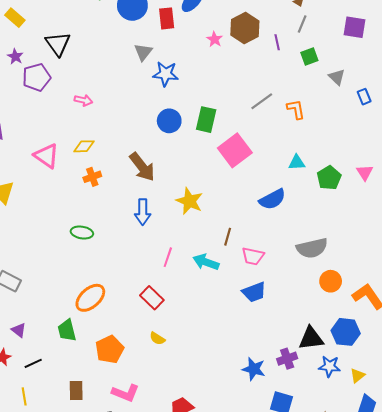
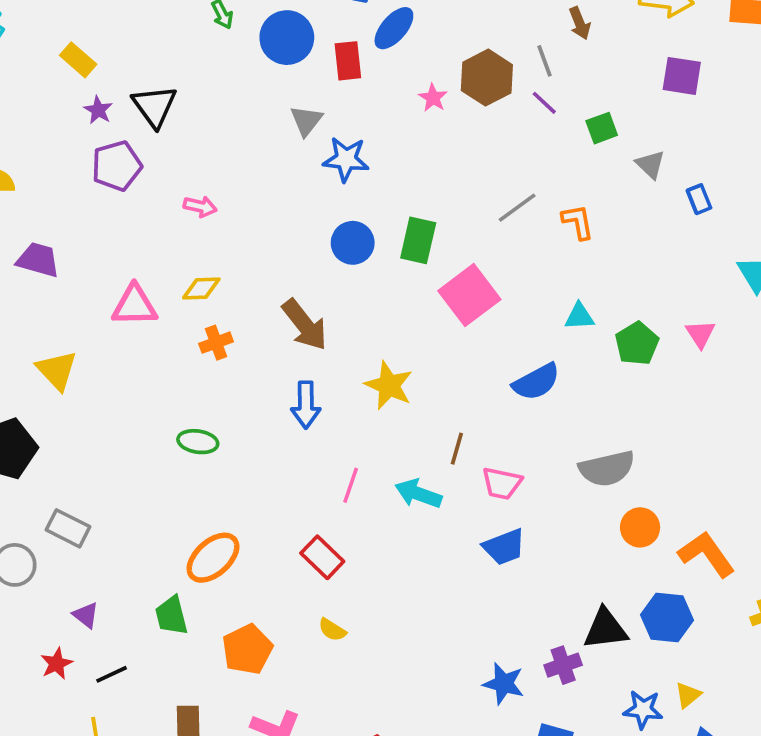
gray line: (302, 24) -> (545, 61), moved, turned -42
purple line: (277, 42) -> (544, 103), turned -35
purple star: (15, 57) -> (98, 110), moved
pink triangle: (46, 156) -> (135, 305), turned -36
blue star: (329, 366) -> (643, 709), moved

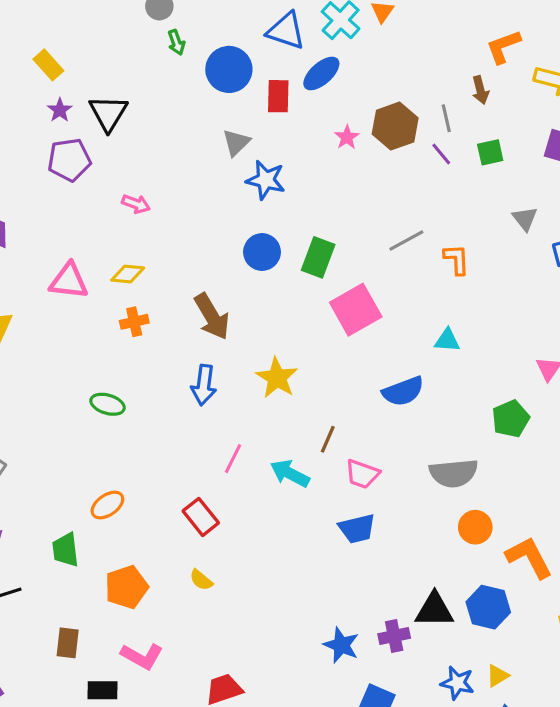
green square: (602, 128) -> (490, 152), moved
green pentagon: (637, 344) -> (511, 419), moved
orange ellipse: (213, 558) -> (107, 505), size x0.7

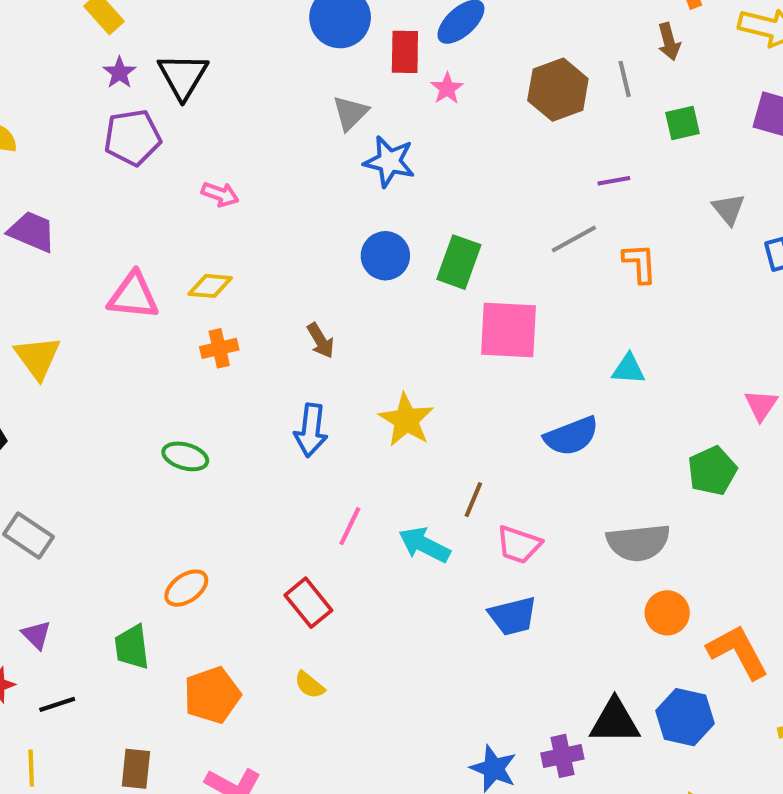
pink star: (347, 137) -> (447, 88), moved
purple line: (441, 154) -> (614, 181), moved, turned -60
pink square: (356, 310) -> (509, 330), turned 33
brown arrow: (212, 317) -> (321, 341), size x0.6

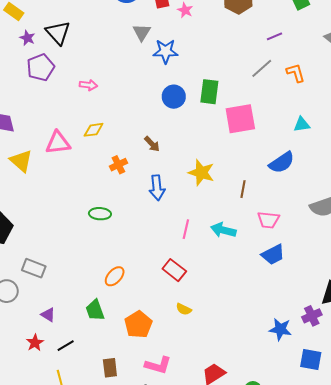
orange cross: (219, 348) -> (118, 165), moved
yellow triangle: (38, 357) -> (21, 161), moved
brown line: (473, 500) -> (243, 189), moved

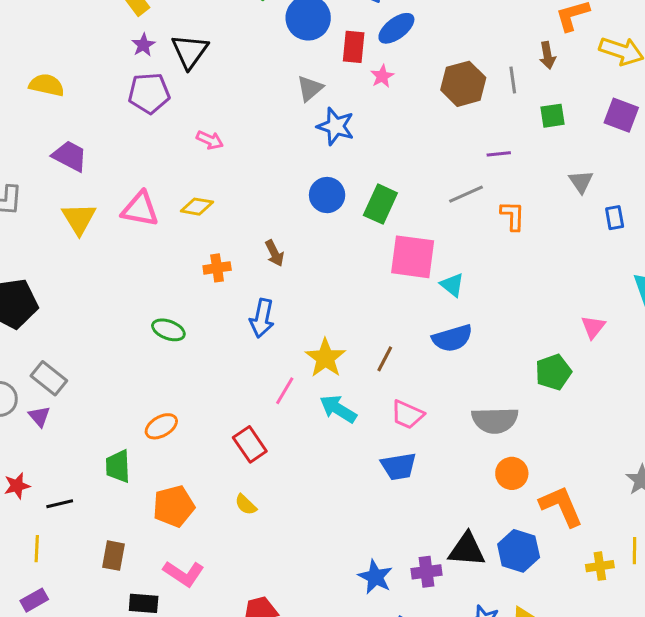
cyan triangle: (302, 124) -> (452, 285), moved, turned 30
yellow star: (201, 173) -> (325, 358), moved
purple triangle: (48, 315) -> (39, 416), moved

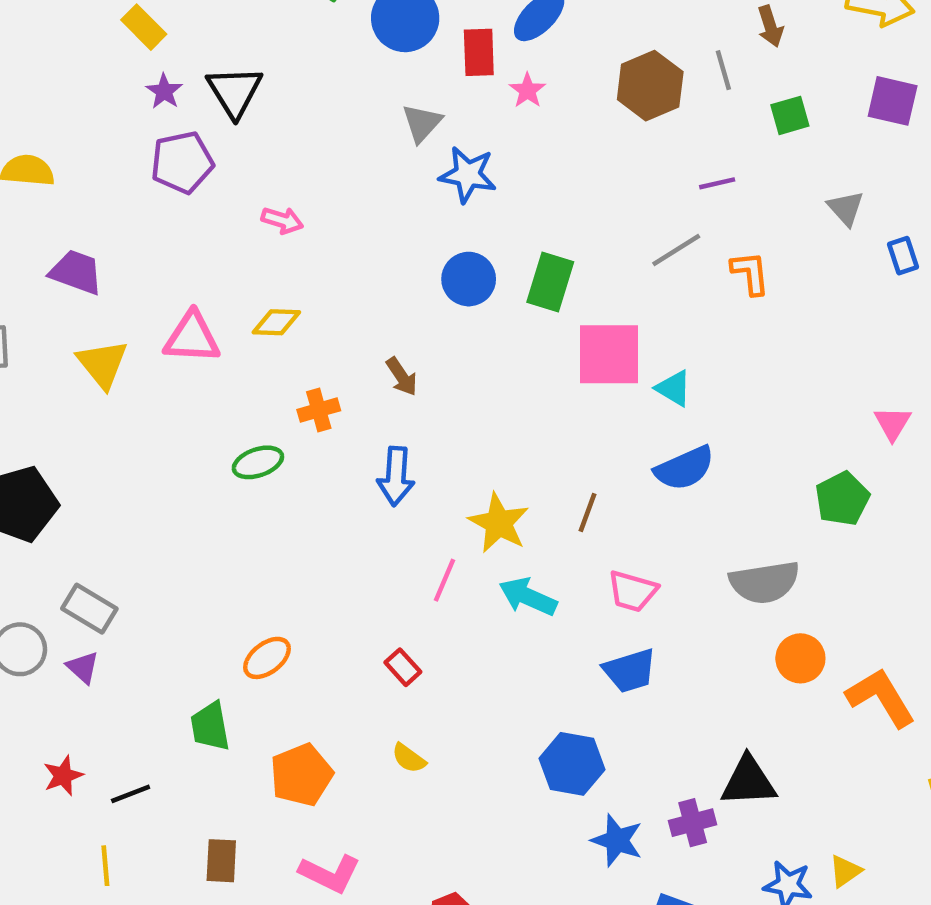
green ellipse: (168, 330) -> (258, 462), moved, turned -32
red rectangle: (250, 444) -> (403, 667), size x0.7
blue hexagon: (519, 551) -> (572, 764), moved

